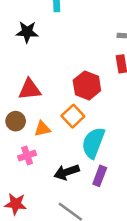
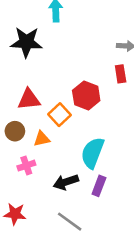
black star: (27, 32) -> (26, 42), size x1.4
orange square: (73, 116) -> (59, 115), moved

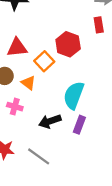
orange triangle: (42, 139) -> (28, 83), turned 49
pink cross: (26, 166) -> (15, 107), turned 35
gray line: (70, 222) -> (39, 156), moved

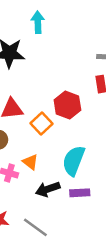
orange triangle: (28, 83) -> (30, 162), moved
purple rectangle: (79, 125) -> (80, 193), turned 66

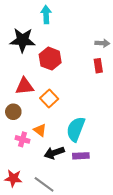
red hexagon: (67, 105) -> (50, 59), moved

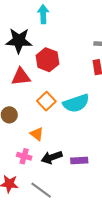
red triangle: (25, 86) -> (21, 77), moved
cyan semicircle: (76, 129) -> (76, 103), moved, turned -130
pink cross: (23, 139) -> (24, 156), moved

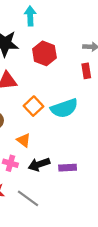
red hexagon: (47, 60) -> (44, 53), moved

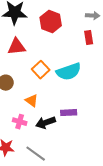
purple rectangle: (68, 168) -> (69, 113), moved

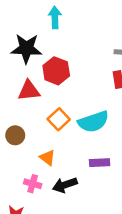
red hexagon: (51, 22) -> (56, 71), moved
purple rectangle: (69, 113) -> (100, 163), moved

